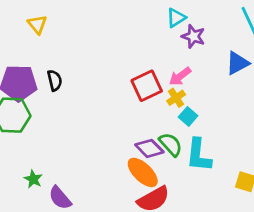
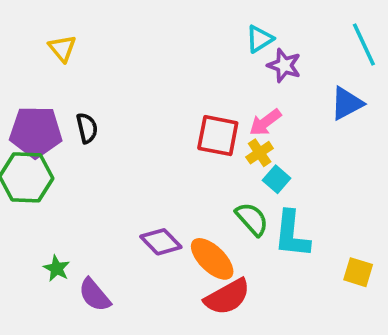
red square: (147, 86) -> (218, 136), turned 36
purple diamond: (149, 148) -> (161, 242), moved

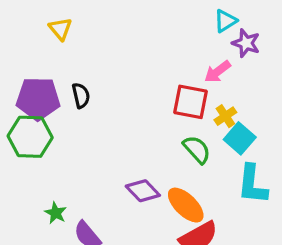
pink arrow: (265, 122) -> (217, 72), moved
cyan square: (277, 179) -> (240, 138), size x1.4
green semicircle: (252, 219) -> (197, 149), moved

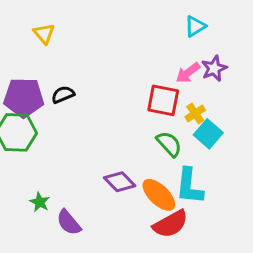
purple star: (246, 43) -> (214, 68), moved, turned 30
black semicircle: (81, 96) -> (63, 95), turned -100
cyan L-shape: (252, 184) -> (189, 186), moved

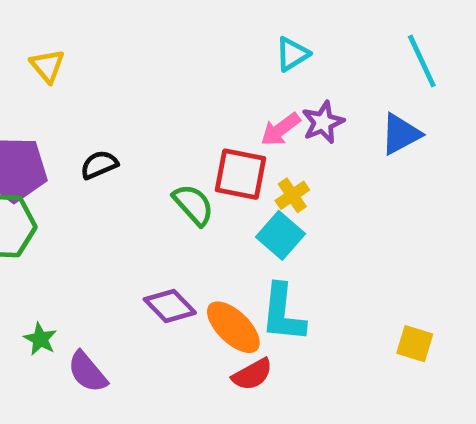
black semicircle: (63, 95) -> (99, 165), moved
cyan square: (208, 134) -> (281, 235), moved
green semicircle: (169, 144) -> (193, 205), moved
red semicircle: (170, 224) -> (252, 374), size x0.7

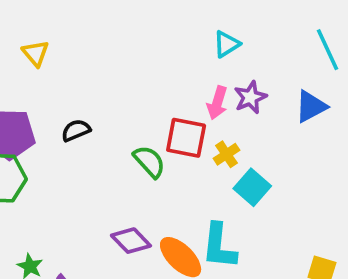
pink arrow: (281, 129) -> (217, 103), turned -36
cyan square: (281, 235) -> (252, 187), moved

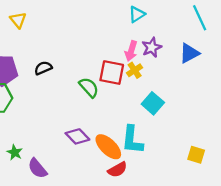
yellow cross: (226, 154) -> (135, 70), moved

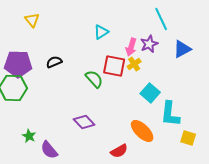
cyan triangle: (137, 14) -> (101, 32), moved
cyan line: (200, 18) -> (161, 19), moved
cyan L-shape: (132, 140) -> (170, 114), moved
orange ellipse: (108, 147) -> (142, 131), moved

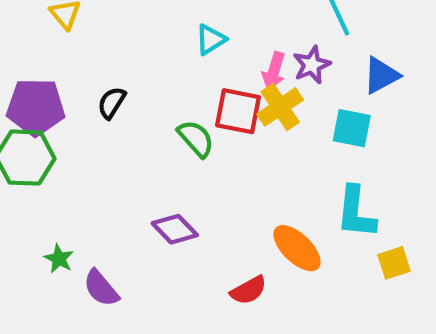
black semicircle: (54, 62) -> (112, 103), turned -35
yellow cross: (134, 64) -> (280, 107), size x1.5
cyan square: (150, 93) -> (352, 128), moved, turned -30
yellow square: (188, 138) -> (394, 263), turned -35

